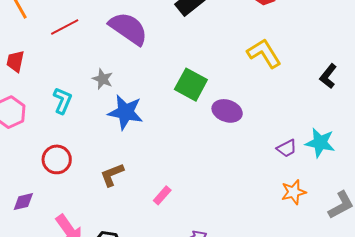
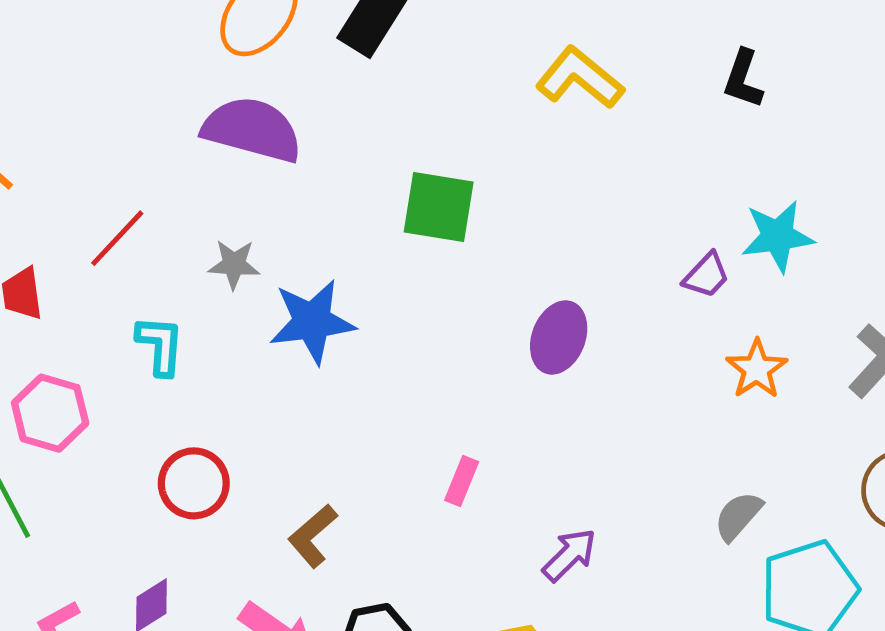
red line: (65, 27) -> (117, 238), moved
purple ellipse: (227, 111) -> (559, 337), moved, turned -68
brown L-shape: (112, 175) -> (313, 536), moved

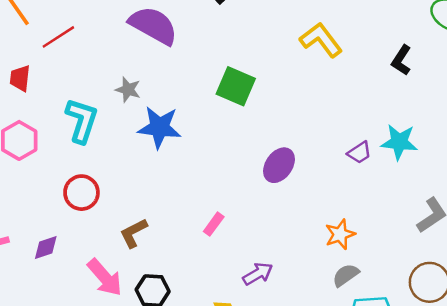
red line: (117, 238) -> (58, 37), moved
cyan L-shape: (160, 345) -> (82, 120), size x1.4
orange star: (757, 369) -> (340, 234), moved

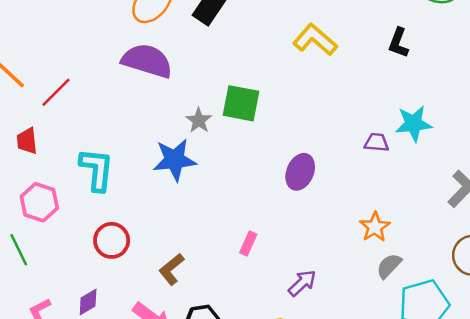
gray star: (128, 90) -> (199, 120), moved, turned 30
purple trapezoid: (359, 153) -> (377, 142), turned -130

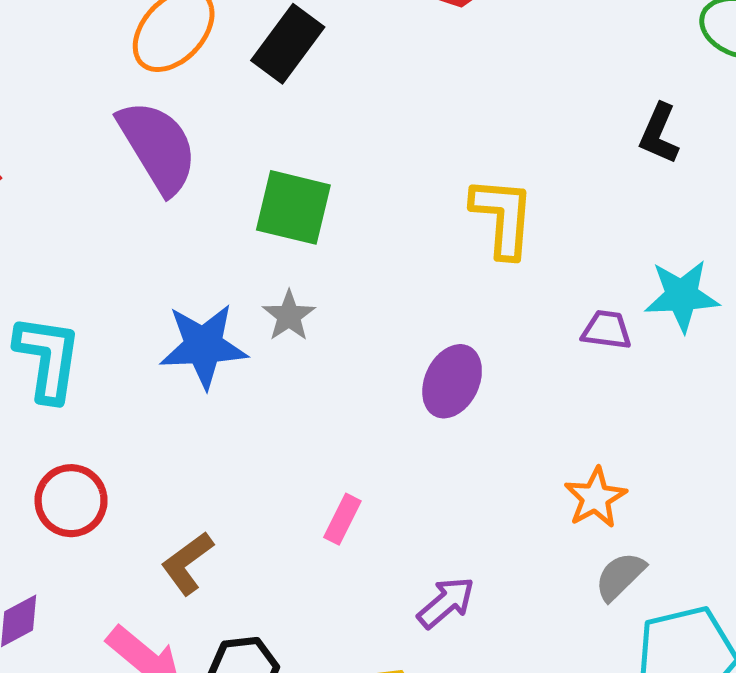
yellow L-shape: (315, 40) -> (503, 217), moved, turned 51
purple semicircle: (147, 61) -> (158, 147), turned 39
green square: (241, 103) -> (293, 207), moved
gray star: (199, 120) -> (289, 316), moved

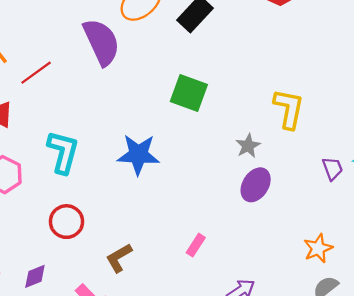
purple semicircle: (158, 147) -> (101, 42), moved
gray star: (289, 316) -> (248, 146), moved
purple trapezoid: (607, 330) -> (332, 169), turned 55

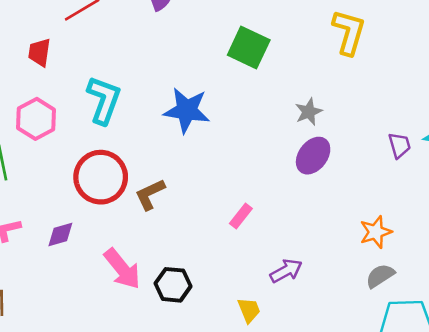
yellow L-shape: (289, 109) -> (349, 32), moved
red circle: (66, 222) -> (101, 177), size x1.4
brown L-shape: (119, 258) -> (150, 194), moved

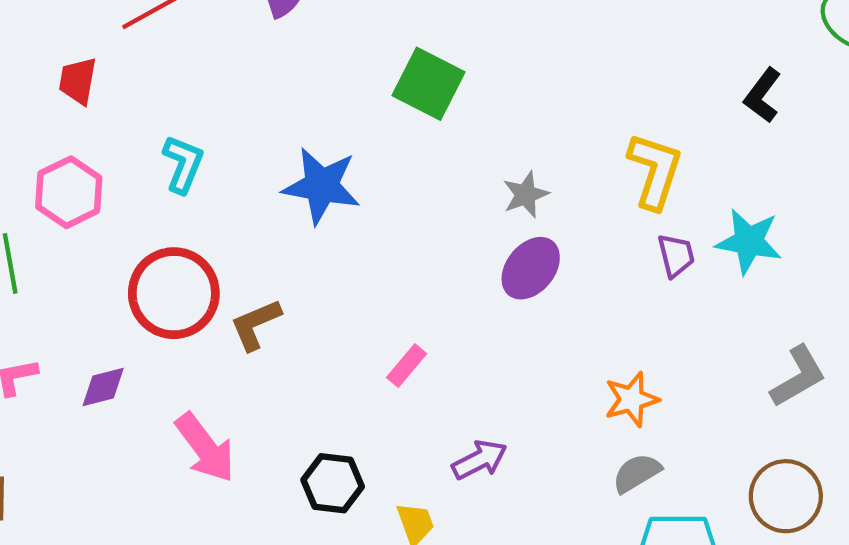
yellow L-shape: (349, 32) -> (655, 171), moved
cyan L-shape: (104, 100) -> (183, 164), size x0.7
black hexagon: (173, 285) -> (333, 483), moved

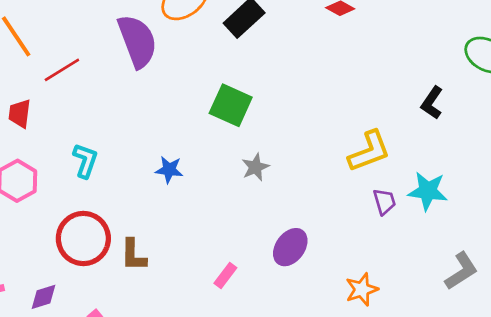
yellow L-shape: (655, 171) -> (369, 151), turned 54
blue star: (321, 186) -> (169, 170), size x0.6
gray star: (526, 195) -> (255, 167), moved
purple ellipse: (531, 268) -> (290, 247), moved
brown L-shape: (256, 324) -> (133, 255), turned -64

